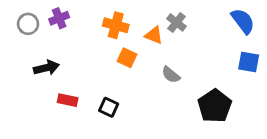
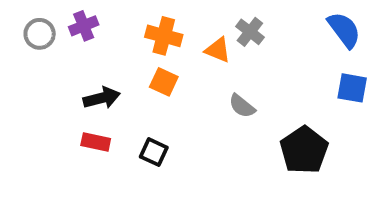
orange square: (127, 58) -> (164, 82), moved
black arrow: (46, 68) -> (102, 98), moved

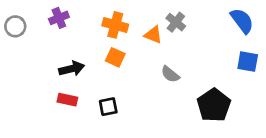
gray circle: (40, 34) -> (15, 26), moved
black square: (154, 152) -> (108, 107), turned -36

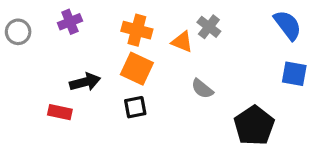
orange square: (115, 57) -> (137, 69), size x1.4
red rectangle: (67, 100) -> (60, 112), moved
black square: (108, 107) -> (135, 107), moved

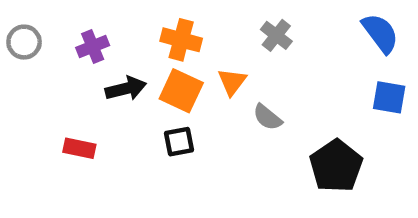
purple cross: (70, 22) -> (93, 46), moved
orange triangle: (182, 42) -> (232, 82), moved, turned 45
black arrow: (85, 82) -> (126, 88), moved

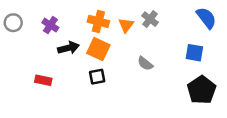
purple cross: (93, 46) -> (50, 25), turned -35
orange triangle: (232, 82) -> (126, 25), moved
blue square: (389, 97) -> (194, 53), moved
black pentagon: (336, 166) -> (202, 90), moved

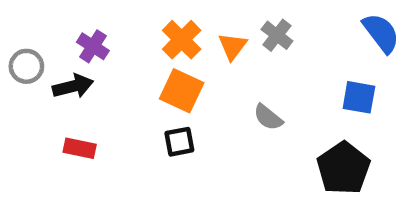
orange cross: (98, 21) -> (182, 40), turned 30
gray circle: (13, 23) -> (26, 66), moved
black arrow: (68, 48) -> (73, 86), moved
black pentagon: (202, 90) -> (343, 168), moved

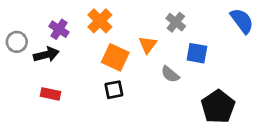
orange cross: (182, 40) -> (100, 21), moved
orange triangle: (233, 46) -> (148, 45), moved
blue square: (359, 97) -> (197, 53), moved

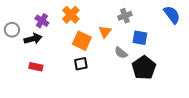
gray cross: (176, 22) -> (125, 16), turned 32
black pentagon: (218, 107) -> (144, 68), moved

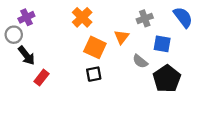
blue semicircle: (172, 15) -> (183, 17), moved
purple cross: (42, 21) -> (26, 17), moved, turned 32
black arrow: (33, 39) -> (26, 56), moved, turned 66
red rectangle: (36, 67) -> (42, 78), turned -64

